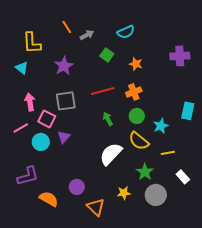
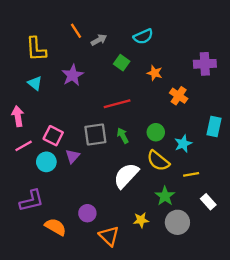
cyan triangle: (22, 68) -> (35, 83), moved
orange cross: (134, 92) -> (179, 96), moved, turned -35
gray square: (66, 101) -> (95, 135), moved
pink arrow: (30, 102) -> (18, 116), moved

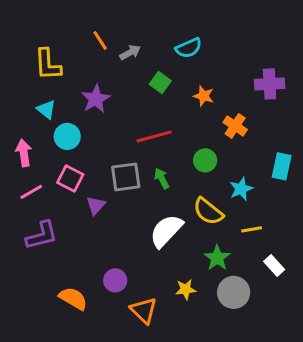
green circle: (156, 132) -> (205, 160), moved
cyan circle: (46, 162) -> (67, 136), moved
purple L-shape: (32, 201) -> (42, 235), moved

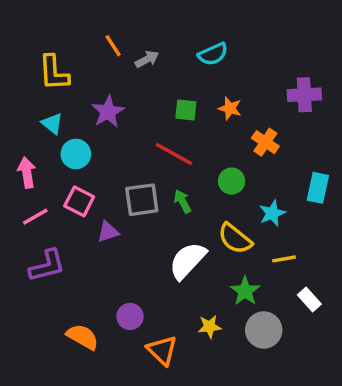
green square: (160, 82) -> (186, 110), moved, turned -30
red line: (154, 136) -> (174, 154), turned 44
purple triangle: (96, 205) -> (108, 232), turned 30

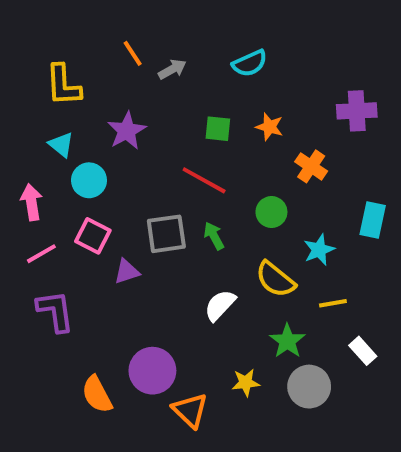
white semicircle: (188, 261) -> (220, 305), size x0.7
purple L-shape: (47, 266) -> (55, 311), turned -84
purple circle: (130, 316) -> (152, 371), size x1.5
orange semicircle: (83, 337) -> (97, 394), turned -148

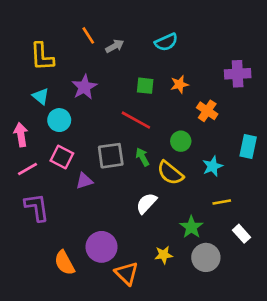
orange star: (269, 127) -> (179, 84), turned -30
yellow semicircle: (275, 279) -> (170, 173), moved

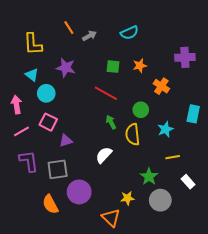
purple star: (84, 87) -> (66, 68), turned -30
gray square: (111, 156) -> (58, 169), moved
yellow semicircle: (170, 173) -> (133, 134), turned 45
white semicircle: (146, 203) -> (104, 155), moved
orange triangle: (127, 273) -> (111, 218), moved

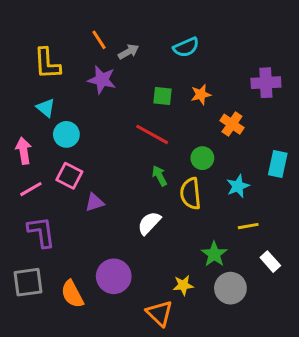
purple star: (66, 68) -> (102, 80), moved
gray square: (58, 169) -> (28, 282), moved

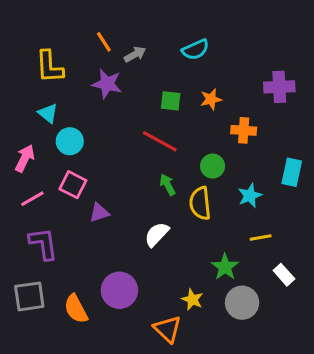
orange cross: (232, 124) -> (244, 130), turned -30
pink arrow: (24, 151) -> (25, 158), turned 35
yellow star: (183, 285) -> (192, 300), turned 30

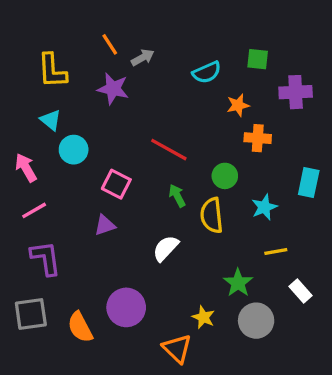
cyan semicircle: (195, 50) -> (207, 72), moved
orange star: (211, 99) -> (238, 105), moved
green square: (171, 101) -> (258, 59), moved
pink arrow: (25, 158) -> (26, 168), turned -56
pink square: (73, 185) -> (116, 184), moved

